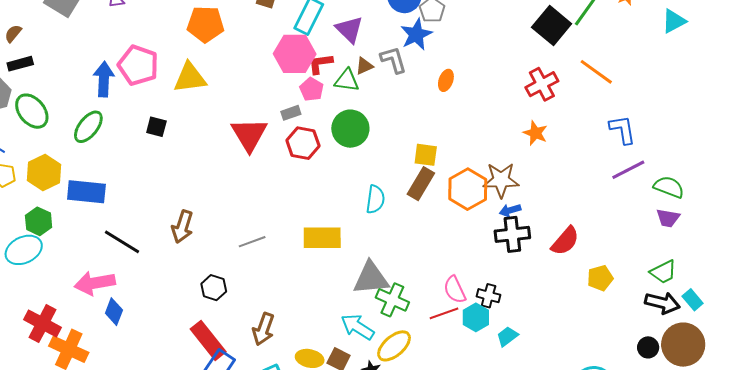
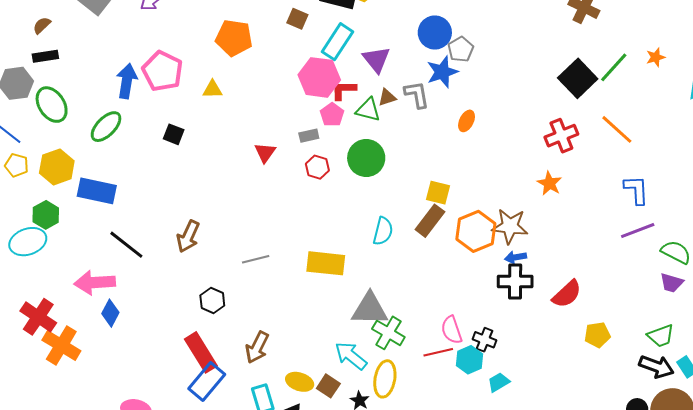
yellow triangle: (190, 78) -> (212, 89), size x0.6
red triangle: (249, 135) -> (265, 153), size x0.6
red hexagon: (303, 143) -> (317, 167), size x0.7
yellow ellipse: (394, 346) -> (385, 379), turned -45

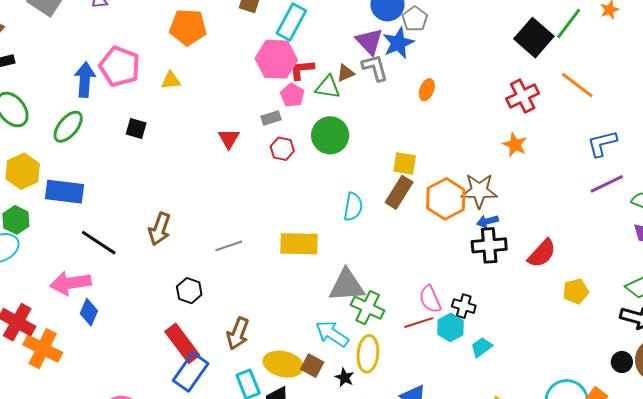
purple triangle: (376, 59) -> (369, 41), moved
blue L-shape: (636, 190) -> (602, 144), turned -96
yellow ellipse: (300, 382) -> (283, 364), size x1.4

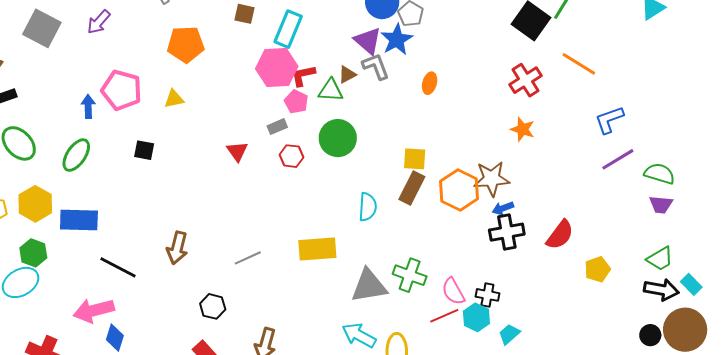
blue arrow: (85, 80) -> (88, 106), size x0.7
green cross: (368, 308) -> (410, 275), moved

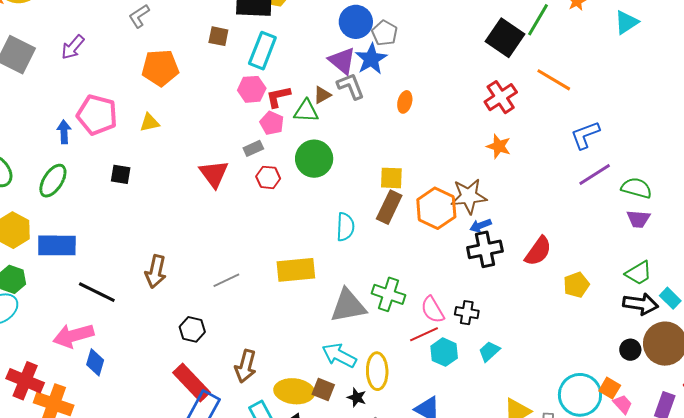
pink hexagon: (277, 68) -> (252, 89), size x0.7
red triangle: (237, 151) -> (214, 174), size x1.4
cyan hexagon: (476, 317) -> (444, 352), moved

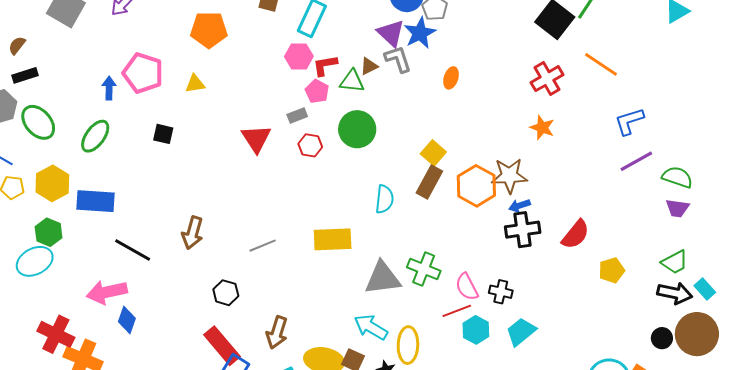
yellow square: (391, 178) -> (433, 153), turned 35
cyan trapezoid: (489, 351) -> (521, 332), size x1.4

